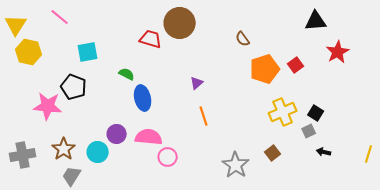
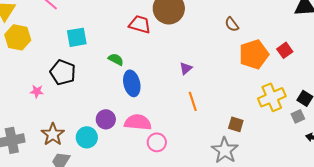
pink star: (48, 106) -> (37, 91), size x0.5
brown square: (273, 153) -> (236, 124), moved, turned -35

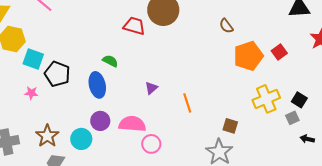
cyan square: (77, 37) -> (33, 59), moved, turned 30
purple triangle: (186, 68) -> (151, 88), moved
blue ellipse: (132, 83) -> (97, 85), moved

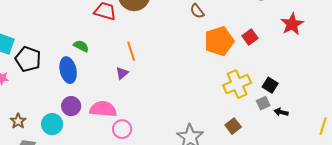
orange line: (187, 103) -> (131, 51), moved
brown square: (230, 126) -> (233, 126), moved, turned 35
brown star: (47, 136) -> (18, 121), size x0.7
black arrow: (307, 139) -> (281, 112), moved

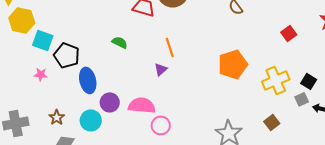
orange pentagon: (219, 41) -> (233, 64), moved
blue ellipse: (68, 70) -> (88, 80), moved

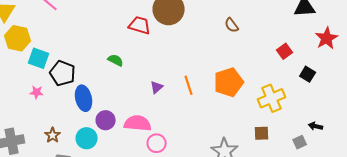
orange line: (170, 47) -> (189, 85), moved
black square: (309, 81) -> (308, 74), moved
gray square: (302, 99) -> (300, 142), moved
brown square: (272, 122) -> (262, 133), moved, turned 35

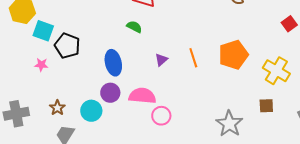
green semicircle: (116, 60) -> (134, 27), moved
blue ellipse: (84, 98) -> (113, 63), moved
yellow cross: (272, 98) -> (276, 71), turned -36

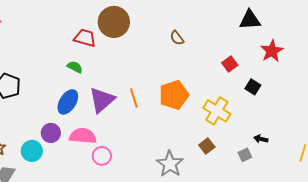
purple triangle: (161, 60) -> (102, 100), size x2.0
blue ellipse: (113, 63) -> (68, 102), moved, turned 45
brown square: (266, 106) -> (207, 146), turned -35

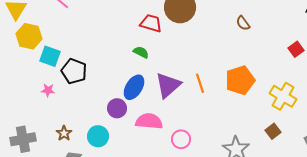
purple circle: (51, 133) -> (117, 108), moved
pink circle: (102, 156) -> (181, 139), moved

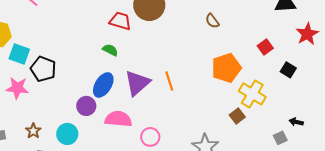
orange pentagon: (240, 80) -> (226, 68), moved
pink star: (48, 90) -> (17, 88), size x1.6
brown square: (273, 131) -> (237, 116), moved

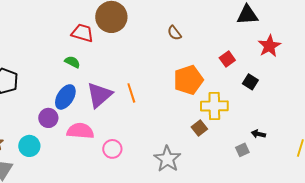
yellow cross: (252, 94) -> (214, 106), turned -32

